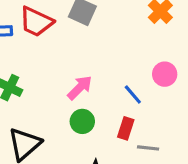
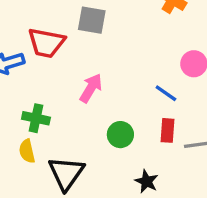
pink arrow: (80, 88) -> (91, 88), moved

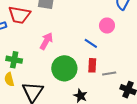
green circle: (120, 135) -> (64, 68), size x1.6

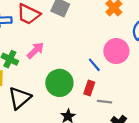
pink circle: (107, 26) -> (116, 51), size x1.5
pink arrow: (46, 41) -> (35, 50), moved

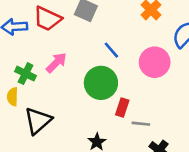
blue line: (94, 65) -> (111, 50), moved
green circle: (59, 83) -> (101, 83), moved

